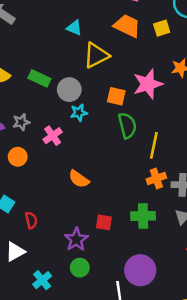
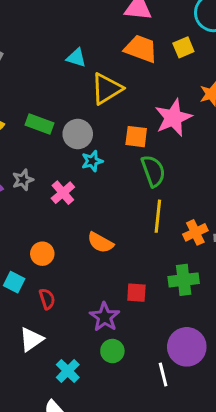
yellow line: (154, 145) -> (158, 216), moved
orange circle: (18, 157) -> (42, 254), moved

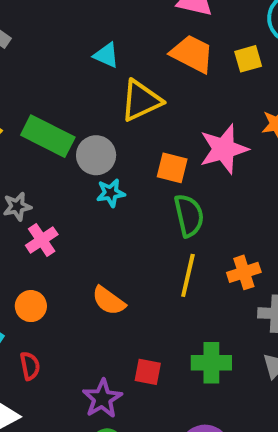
green rectangle: (40, 124) -> (48, 136), size x1.4
pink cross: (63, 193) -> (42, 240), moved
orange cross: (195, 232) -> (244, 272), moved

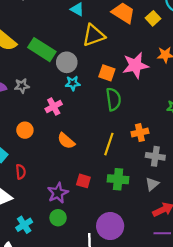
yellow square: (248, 59) -> (153, 18), turned -32
pink cross: (42, 240) -> (54, 106), moved
yellow line: (188, 275) -> (109, 144), moved
orange circle: (31, 306) -> (25, 130), moved

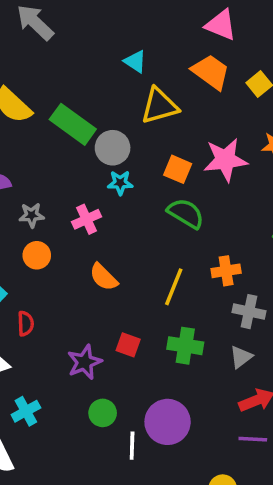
gray star: (22, 86) -> (32, 215), moved
green semicircle: (113, 99) -> (186, 213), turned -55
green circle: (58, 218) -> (103, 413), moved

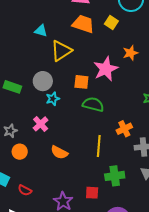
green rectangle: (73, 124) -> (12, 87), moved, size x0.7
red semicircle: (26, 324) -> (25, 190), turned 136
red square: (128, 345) -> (92, 193), moved

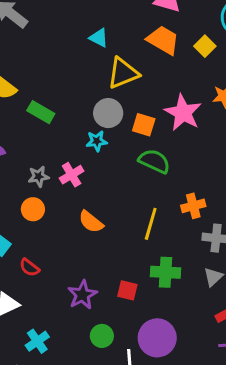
pink star: (106, 69) -> (183, 113), turned -30
gray circle: (43, 81) -> (108, 113), moved
gray star: (10, 131) -> (39, 177), moved

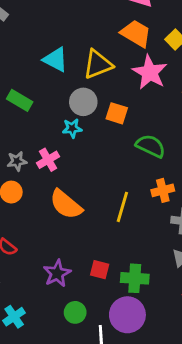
cyan triangle: (99, 38) -> (55, 60), moved, size x1.4
pink star: (183, 113) -> (150, 72), moved
green semicircle: (154, 161) -> (151, 146), moved
orange semicircle: (91, 222) -> (66, 204), size x1.4
green cross: (165, 272) -> (135, 278), moved

